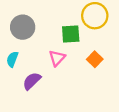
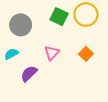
green square: (71, 34) -> (59, 17), moved, turned 30
cyan semicircle: (12, 59) -> (11, 54), turned 40

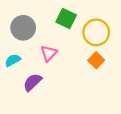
yellow circle: (86, 15) -> (96, 32), moved
pink triangle: (52, 53) -> (49, 53), moved

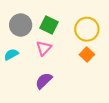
green square: (66, 18) -> (49, 25), moved
purple semicircle: (32, 82) -> (44, 81), moved

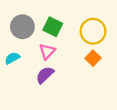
purple semicircle: (44, 81) -> (45, 75), moved

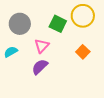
green square: (53, 27) -> (58, 24), moved
yellow circle: (93, 31) -> (83, 16), moved

